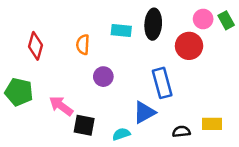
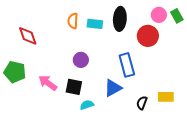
orange semicircle: (83, 45) -> (73, 21), moved
red diamond: (36, 46) -> (28, 36), turned -35
black square: (84, 125) -> (74, 87), moved
black semicircle: (181, 132) -> (142, 103), turned -64
cyan semicircle: (121, 134) -> (87, 105), moved

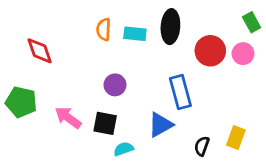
pink circle: (159, 15) -> (243, 54), moved
yellow rectangle: (166, 97) -> (236, 138), turned -70

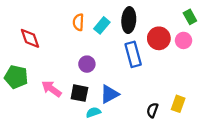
cyan rectangle: (135, 34) -> (102, 25), turned -56
blue rectangle: (180, 92) -> (133, 54), moved
blue triangle: (161, 125) -> (109, 94), moved

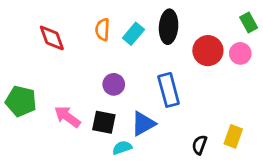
red diamond: (30, 38) -> (52, 38), moved
blue rectangle: (133, 54) -> (169, 90), moved

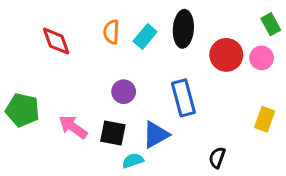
yellow rectangle: (233, 136) -> (265, 119), moved

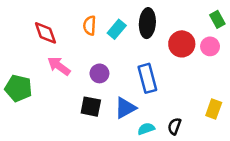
yellow rectangle: (265, 119) -> (214, 109), moved
pink arrow: (73, 127) -> (59, 66), moved
cyan semicircle: (133, 161) -> (146, 129), moved

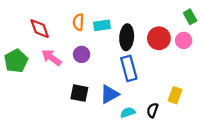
black ellipse: (147, 23) -> (127, 37), moved
cyan rectangle: (117, 29) -> (102, 25), turned 42
purple circle: (99, 73) -> (82, 54), moved
green pentagon: (18, 88) -> (16, 61), moved, turned 30
yellow rectangle: (214, 109) -> (175, 95), moved

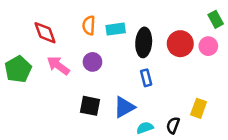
blue rectangle: (129, 68) -> (146, 78), size x0.6

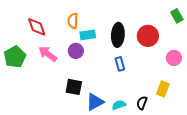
cyan rectangle: (116, 29) -> (88, 35), moved
pink circle: (208, 46) -> (174, 58), moved
blue triangle: (124, 107) -> (95, 102), moved

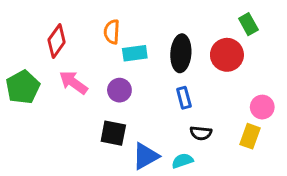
green rectangle: (177, 16) -> (248, 24), moved
red diamond: (37, 27) -> (57, 41), turned 55
purple circle: (76, 51) -> (119, 90), moved
pink circle: (174, 58) -> (262, 107), moved
black semicircle: (142, 103) -> (201, 133), moved, turned -104

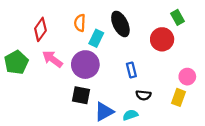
cyan rectangle: (135, 53) -> (96, 38), turned -56
black ellipse: (181, 53) -> (120, 24), moved, turned -30
purple circle: (119, 90) -> (85, 65), size x1.6

